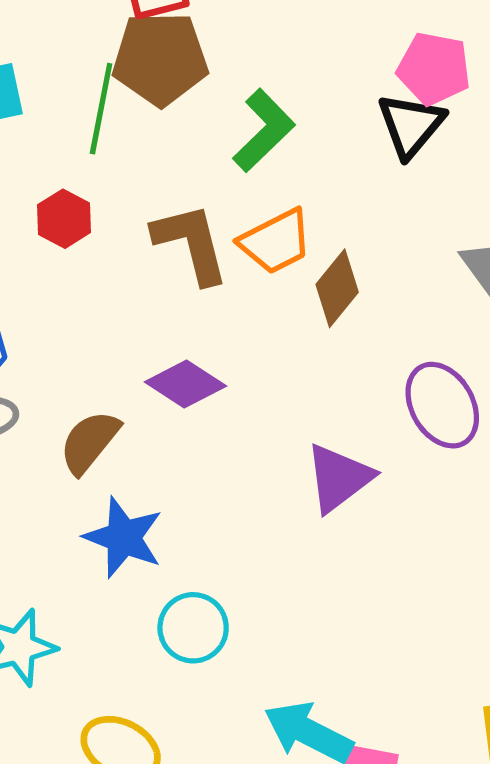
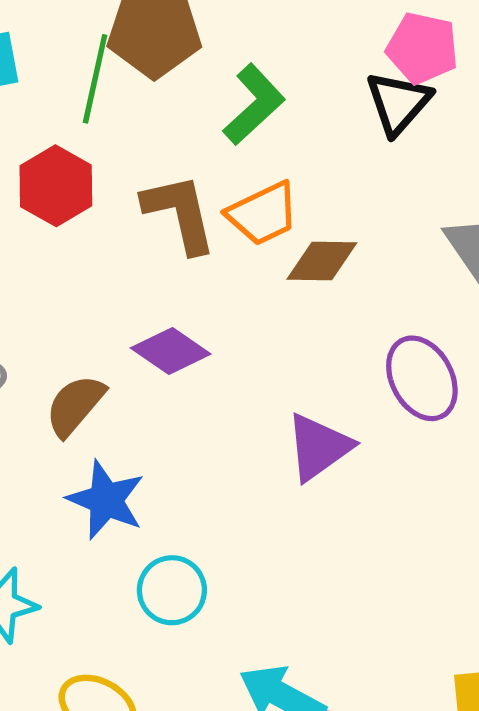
red hexagon: (64, 219) -> (56, 186), size x1.4
brown diamond: (337, 288) -> (322, 261), turned 50

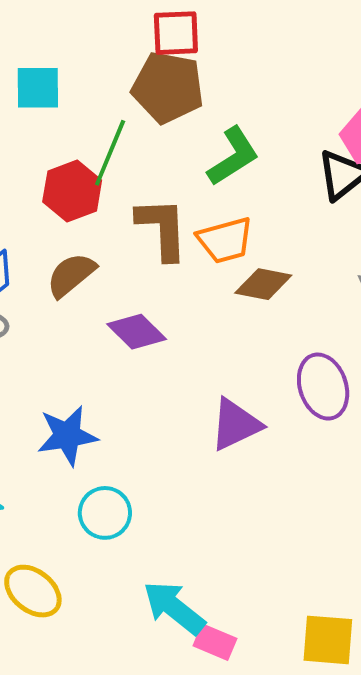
green line: (95, 79) -> (110, 153), moved
brown semicircle: (75, 405) -> (71, 275), moved
blue star: (106, 500) -> (67, 436), turned 30

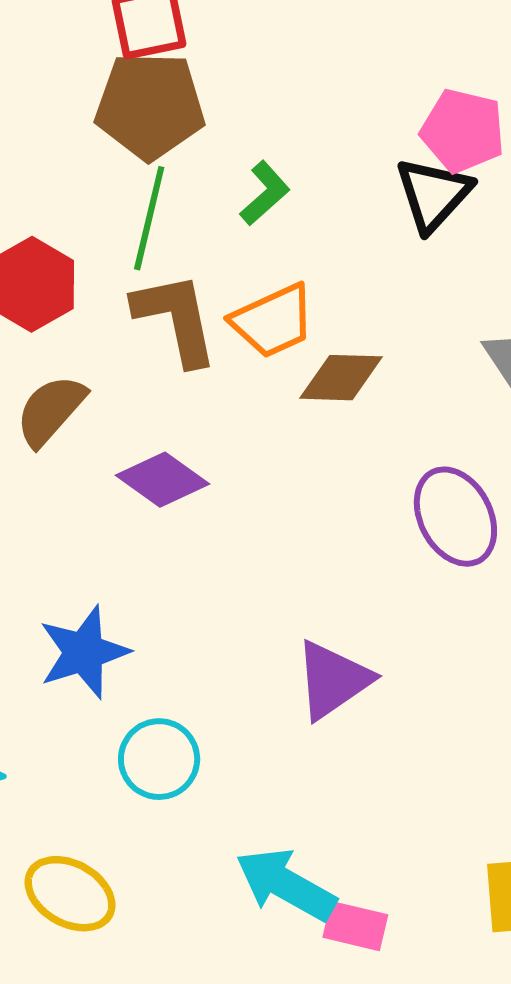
green line: (110, 153) -> (149, 218), moved
green L-shape: (233, 156) -> (265, 193), size x0.7
purple triangle: (236, 424) -> (333, 680), moved

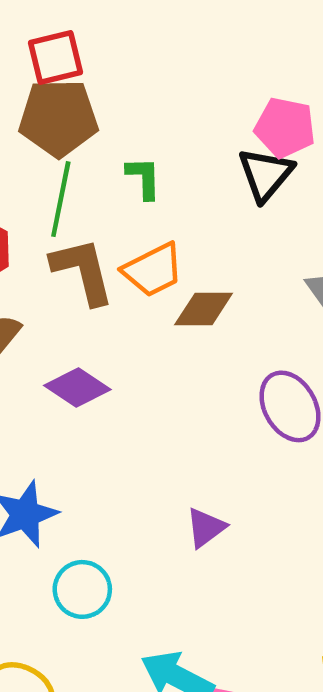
green L-shape: (265, 193) -> (144, 178), turned -48
purple triangle: (333, 680) -> (206, 528), size x0.7

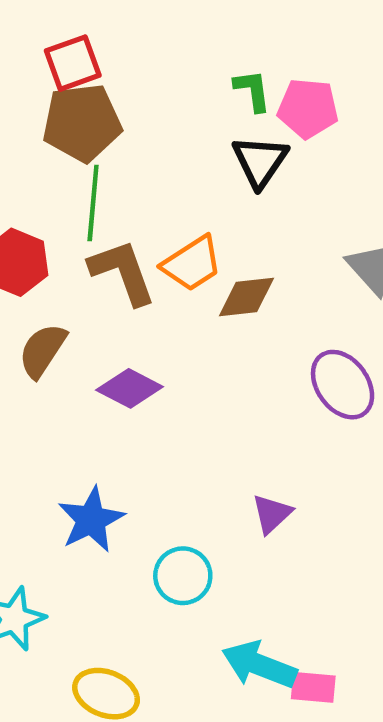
black triangle: (266, 174) -> (260, 161), moved
green L-shape: (144, 178) -> (252, 90), moved
cyan circle: (82, 589) -> (183, 576), moved

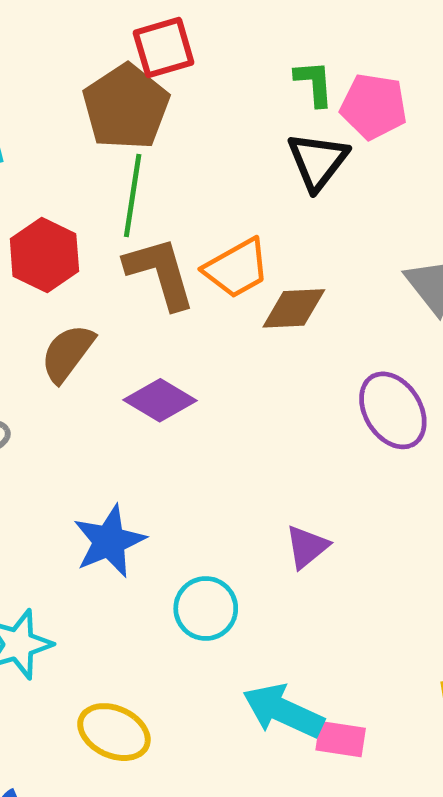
red square: (73, 63) -> (164, 48), moved
brown pentagon: (82, 123) -> (126, 107), turned -30

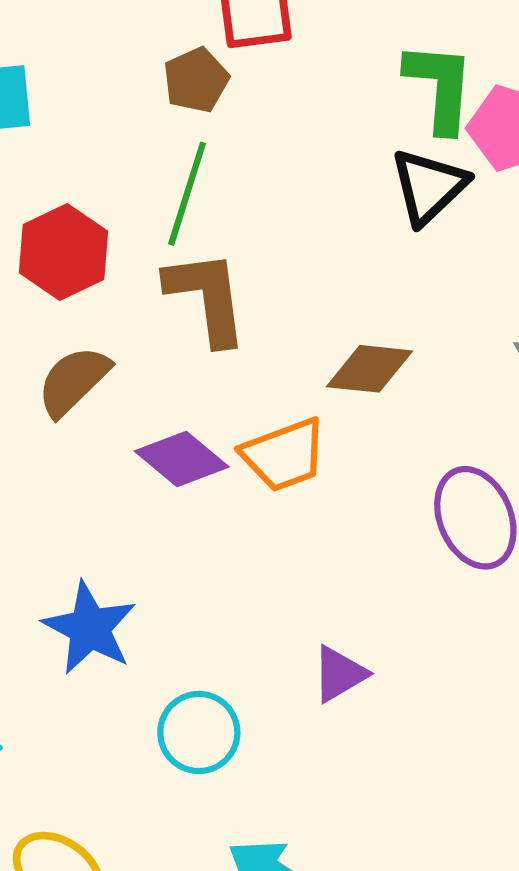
green L-shape: (314, 83) -> (440, 87), size x1.5
brown pentagon: (126, 107) -> (196, 80), size x0.6
orange trapezoid: (237, 268) -> (284, 455), moved
blue star: (109, 541) -> (90, 628), turned -30

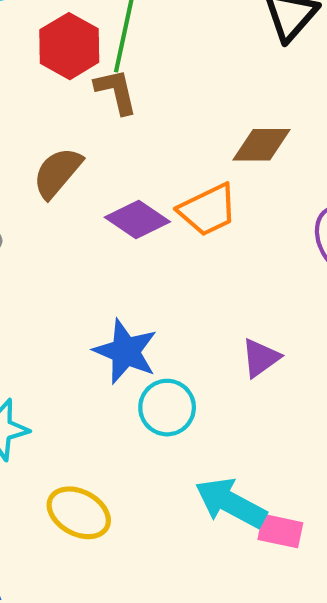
red hexagon: (63, 252) -> (69, 46), moved
brown L-shape: (207, 297) -> (116, 91), moved, size x0.7
blue star: (90, 628) -> (125, 351), moved

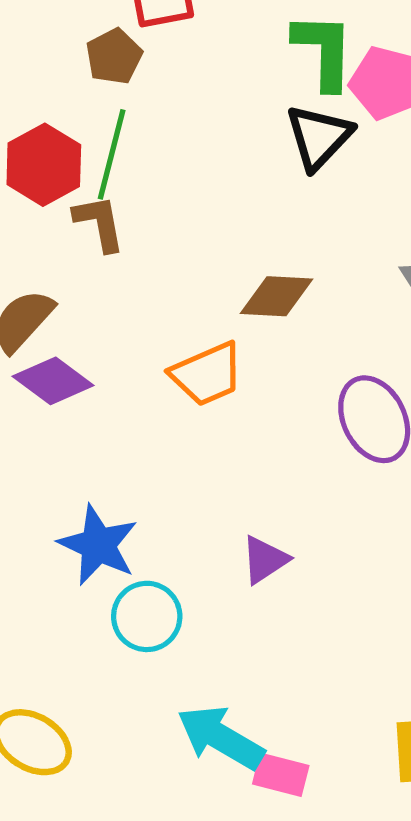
purple diamond: (137, 220) -> (53, 381), moved

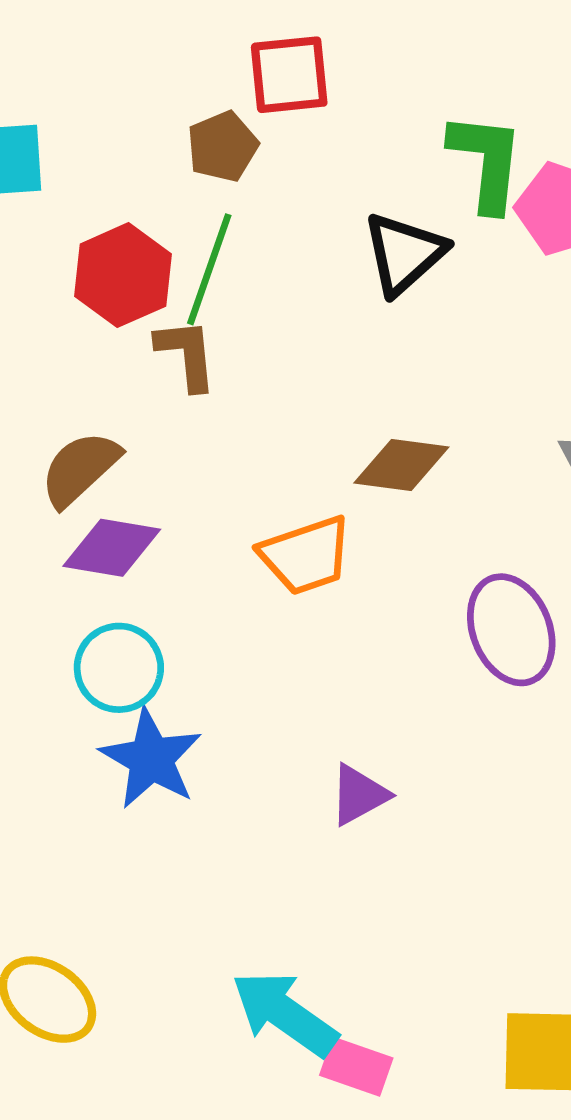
black triangle: (319, 137) -> (404, 254), moved
purple diamond: (53, 381) -> (112, 548), turned -32
cyan circle: (147, 616) -> (119, 668), moved

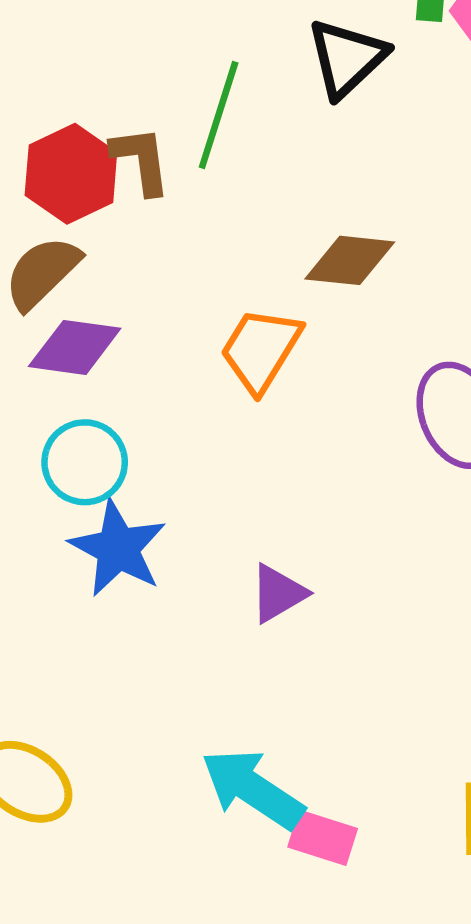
green line: (209, 269) -> (219, 115), moved
red hexagon: (123, 275) -> (71, 174), moved
orange trapezoid: (306, 555) -> (261, 350), turned 142
purple triangle: (359, 795) -> (278, 593), moved

